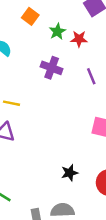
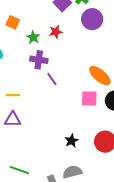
green star: (57, 31) -> (33, 37), moved
purple line: (91, 76) -> (52, 79), moved

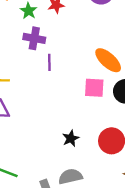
purple line: (52, 79) -> (49, 62), turned 32

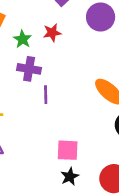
pink square: (94, 88) -> (68, 150), moved

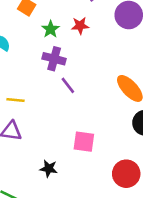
purple line: (46, 95) -> (68, 85), turned -42
black star: (70, 176) -> (49, 169), moved, turned 30

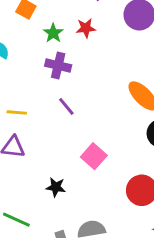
purple line: (68, 85) -> (66, 106), moved
pink square: (84, 142) -> (94, 156), turned 35

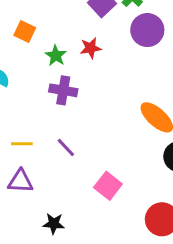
purple line: (66, 106) -> (66, 148), moved
black star: (56, 187) -> (54, 224), moved

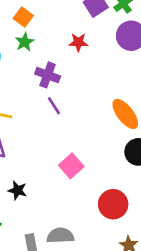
green star: (56, 56) -> (25, 42), moved
purple line: (66, 148) -> (54, 106), moved

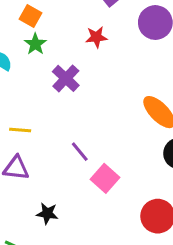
purple cross: (48, 75) -> (66, 78), turned 30
purple line: (54, 106) -> (80, 152), moved

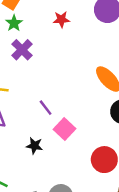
purple cross: (66, 78) -> (22, 50), moved
black star: (47, 213) -> (34, 146), moved

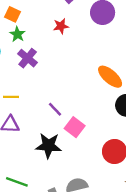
black star: (34, 146) -> (49, 146), size x1.6

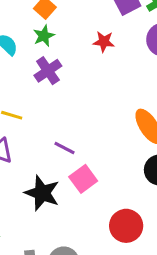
purple line: (55, 109) -> (64, 148), turned -35

